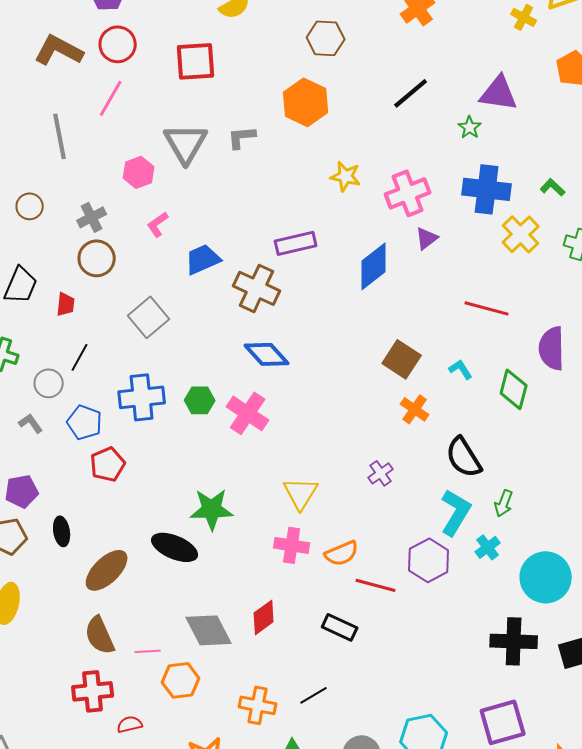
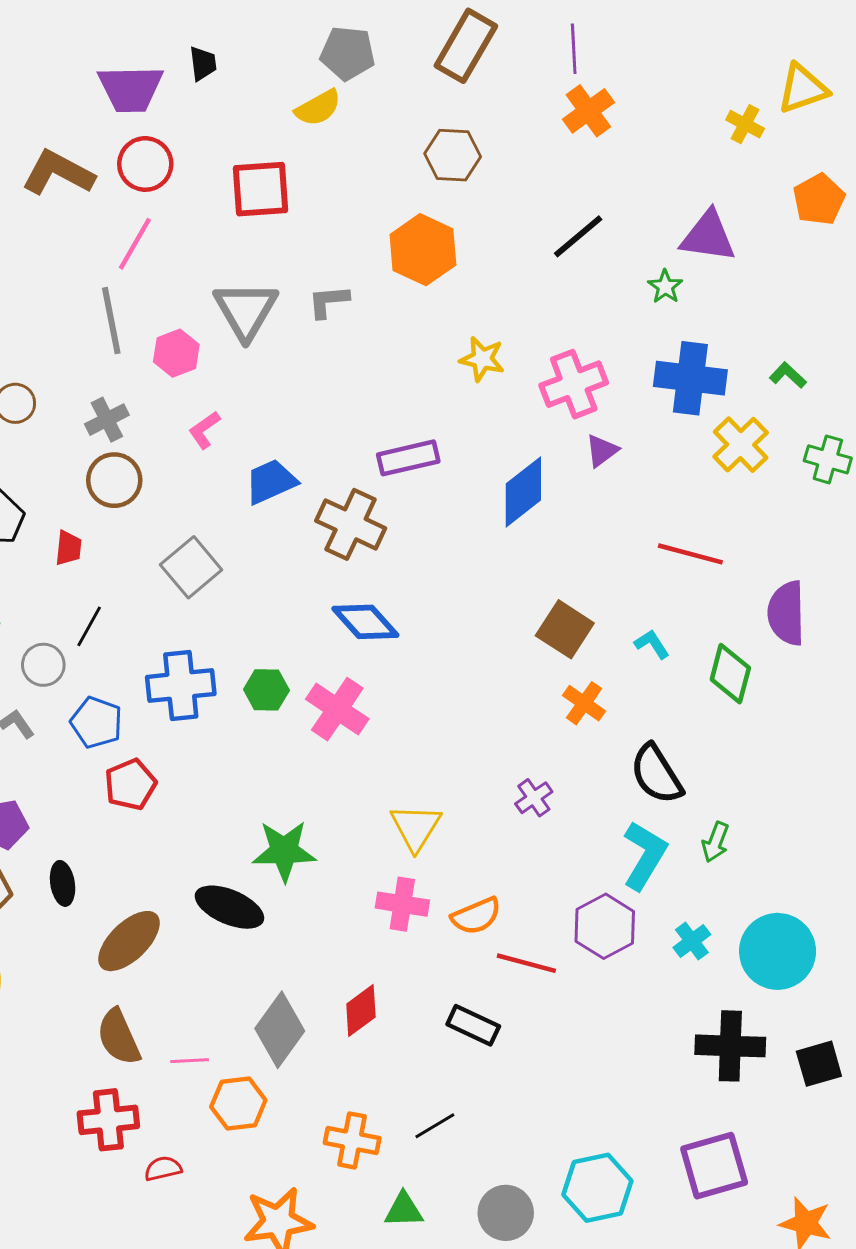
gray line: (60, 136) -> (111, 321), moved
cyan cross: (488, 547) -> (692, 941), moved
gray diamond: (209, 630) -> (280, 1030), turned 63

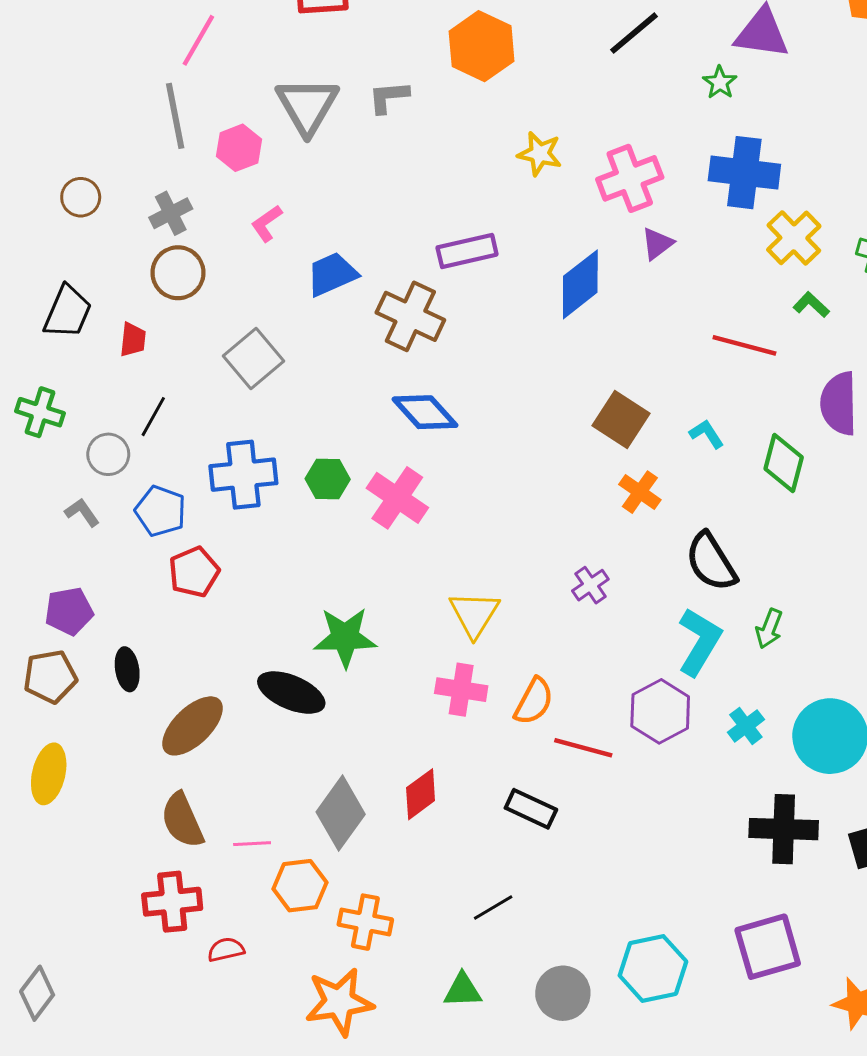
green L-shape: (788, 375) -> (811, 305), moved
orange semicircle: (476, 916) -> (534, 701), turned -39
orange cross: (352, 1140) -> (365, 922), moved

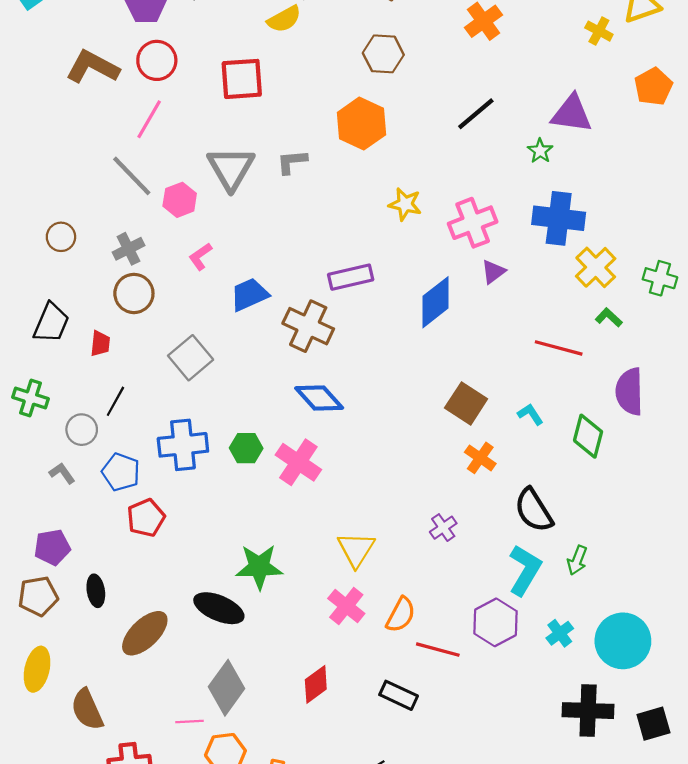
gray line: (175, 116) -> (132, 176), turned -33
pink cross: (461, 690) -> (346, 606), turned 30
gray diamond: (341, 813) -> (227, 688), moved
brown semicircle: (182, 820) -> (87, 709), moved

